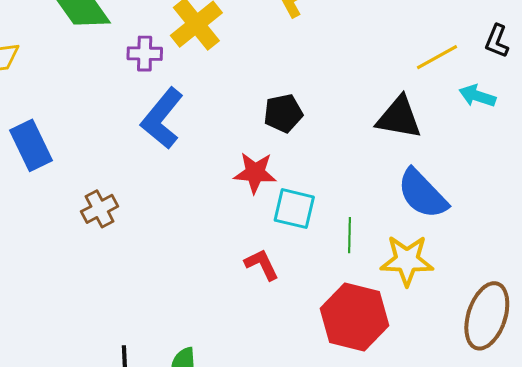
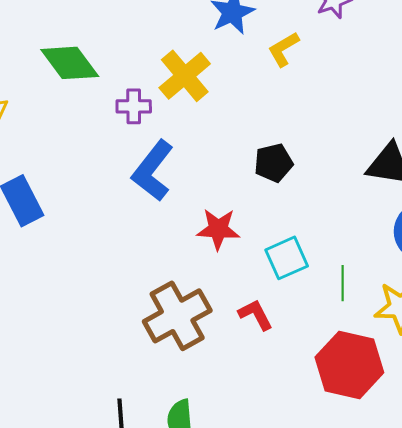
red star: (255, 173) -> (218, 229), moved
brown cross: (100, 209) -> (177, 316), moved, size x1.8
cyan square: (294, 209) -> (287, 258), turned -36

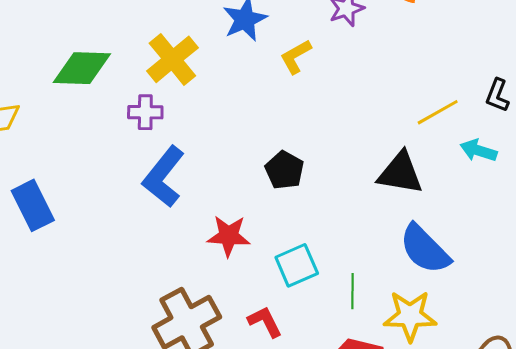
green diamond: (70, 63) -> (82, 68), turned -52
yellow cross: (185, 76) -> (172, 59), moved
black pentagon: (273, 163) -> (285, 170), turned -30

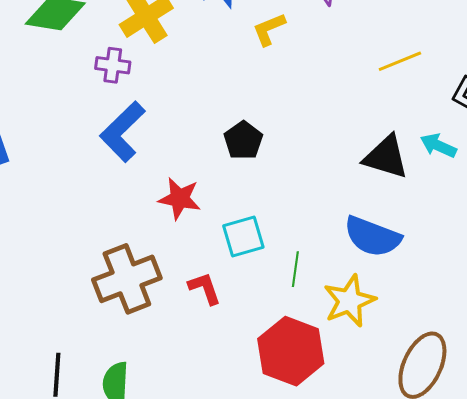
yellow line: (438, 112) -> (400, 61), moved
black triangle: (400, 173) -> (386, 157), moved
blue semicircle: (425, 249) -> (372, 237), turned -32
yellow star: (410, 316) -> (349, 301), turned -30

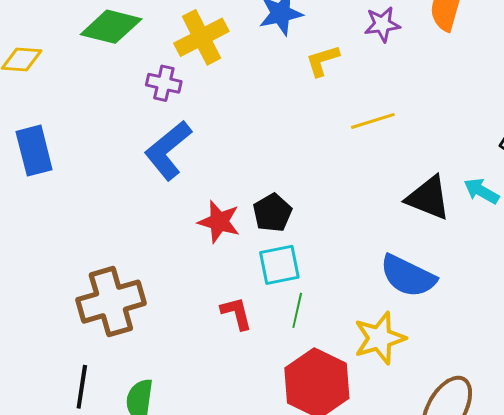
yellow line: (400, 61) -> (373, 121), moved
black pentagon: (243, 140) -> (272, 213), moved
green line: (295, 269) -> (297, 310), moved
brown cross: (127, 279) -> (111, 302), moved

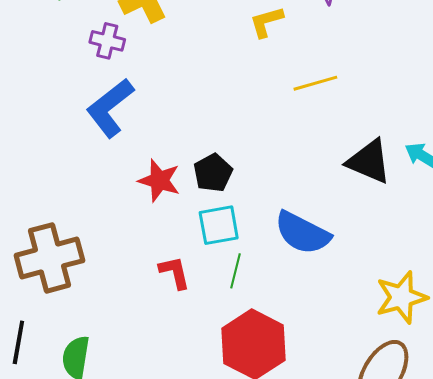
blue semicircle: (408, 276) -> (302, 233), moved
yellow star: (380, 338) -> (401, 297), moved

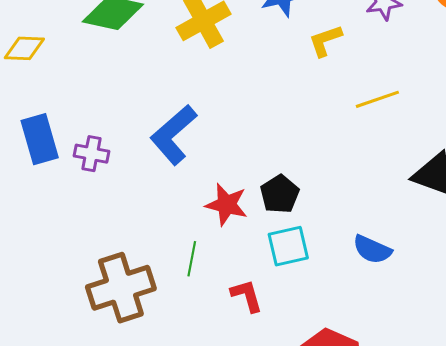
purple cross: (107, 41) -> (91, 154), moved
blue semicircle: (302, 233) -> (372, 249), size x0.7
green line: (235, 271) -> (192, 259), moved

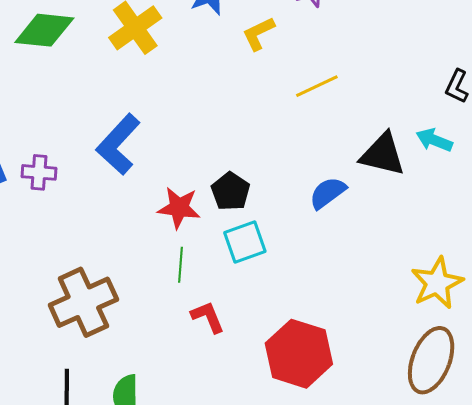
blue semicircle: (372, 249) -> (328, 193), moved, turned 126
green line: (192, 259) -> (180, 265), moved
red L-shape: (247, 296) -> (208, 317), moved

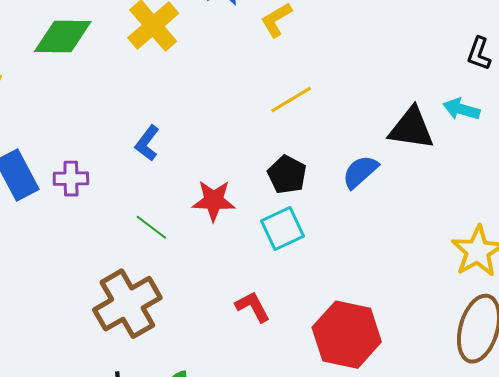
yellow line: (317, 86) -> (291, 100), moved
blue L-shape: (118, 144) -> (147, 143), size x0.6
black pentagon: (231, 191) -> (287, 175), moved
green line: (180, 265) -> (151, 227), moved, turned -52

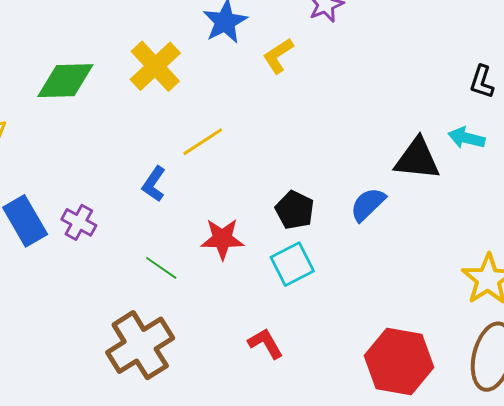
yellow line: (291, 100) -> (203, 142), moved
purple cross: (71, 179) -> (79, 222), turned 32
red hexagon: (347, 335) -> (399, 361), moved

